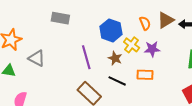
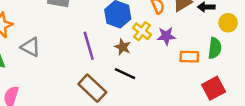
orange rectangle: (145, 75) -> (189, 57), moved

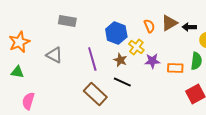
purple star: (166, 36) -> (152, 61), moved
gray triangle: (30, 47) -> (54, 55), moved

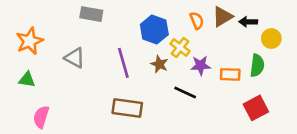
black line: (122, 82) -> (185, 92), moved
brown rectangle: (95, 94) -> (127, 108), turned -35

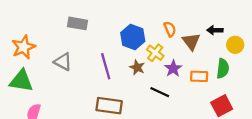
brown triangle: (222, 17) -> (191, 41), moved, turned -36
purple star: (201, 65) -> (173, 68), turned -30
green triangle: (27, 80) -> (21, 81), size x1.6

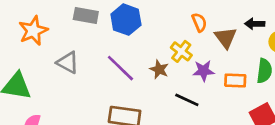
blue hexagon: (133, 37) -> (126, 20), moved
orange star: (23, 47) -> (33, 31), moved
purple line: (106, 66) -> (120, 68), turned -30
purple star: (173, 68) -> (203, 71), turned 30

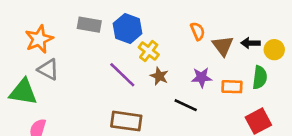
black arrow: (255, 24) -> (250, 43), moved
yellow cross: (181, 51) -> (149, 51), moved
gray triangle: (68, 62) -> (48, 69), moved

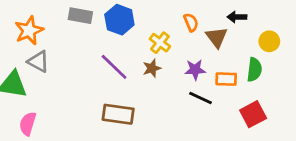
black arrow: (250, 43) -> (237, 17), moved
yellow cross: (149, 51) -> (160, 43), moved
brown star: (159, 76) -> (152, 68), turned 30
black line: (186, 105) -> (200, 98), moved

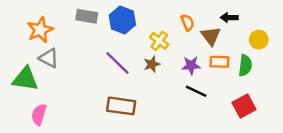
orange rectangle: (226, 79) -> (219, 62), moved

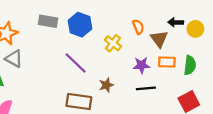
yellow circle: (259, 40) -> (195, 29), moved
brown star: (152, 64) -> (106, 85), moved
black line: (196, 91) -> (146, 88), turned -30

